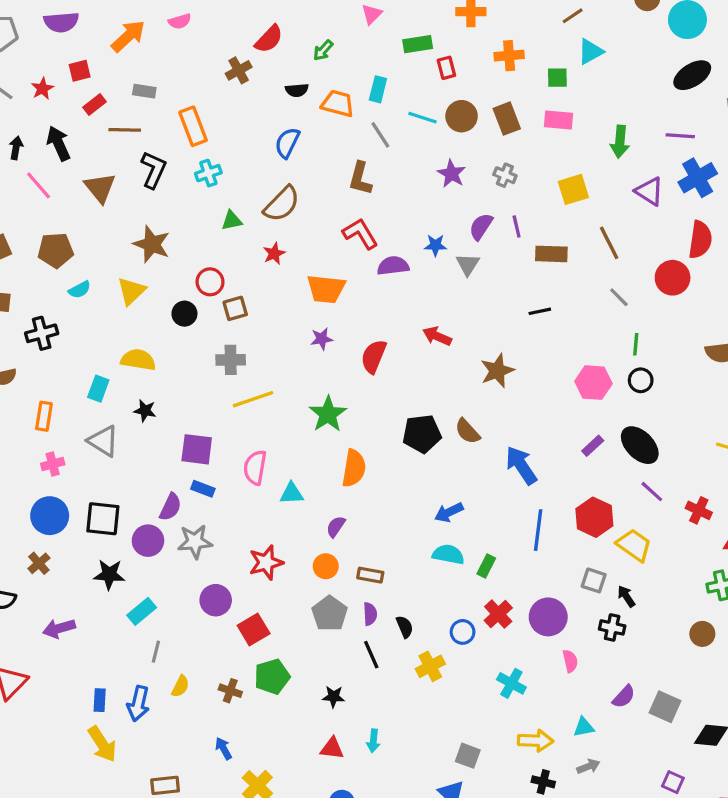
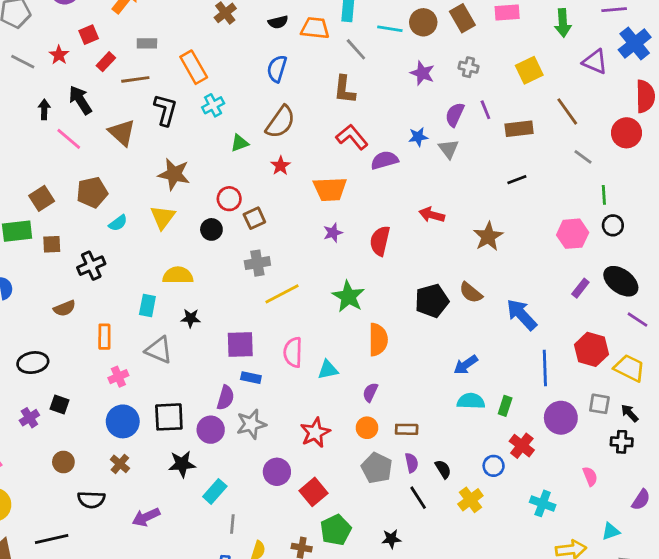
purple circle: (548, 617) -> (561, 418), moved

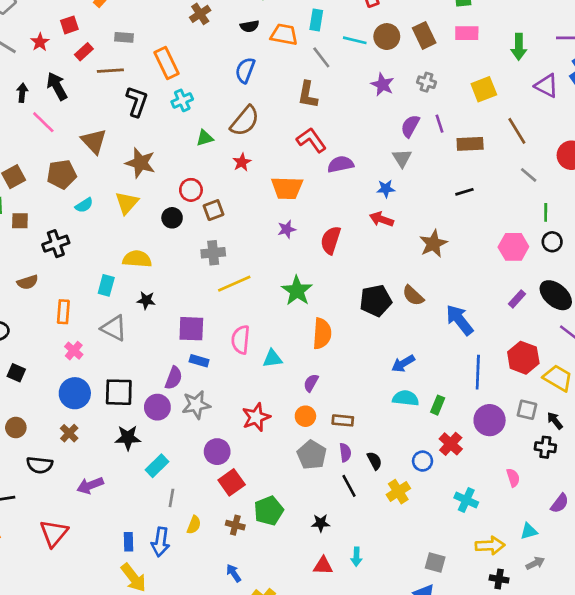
brown triangle: (122, 133) -> (94, 141), moved
blue star: (418, 137) -> (386, 189), moved
pink cross: (118, 377) -> (74, 351), turned -30
red square: (313, 492) -> (232, 482), moved

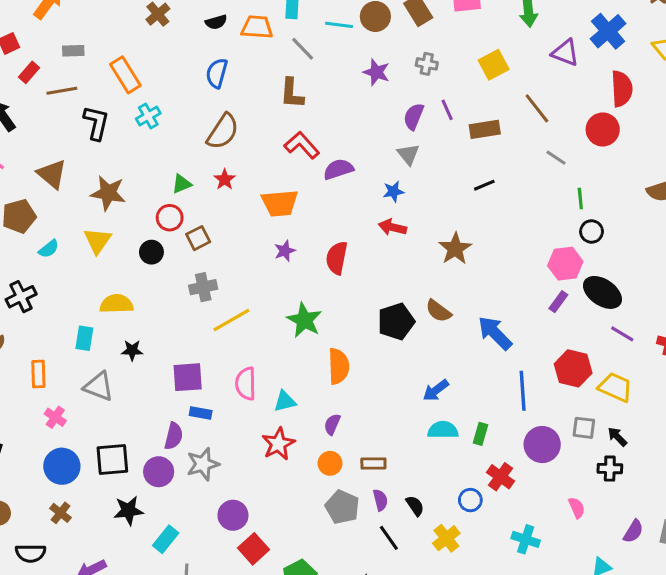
green triangle: (205, 138) -> (182, 184), moved
pink hexagon: (513, 247) -> (565, 264), moved
red star: (256, 417) -> (278, 444), moved

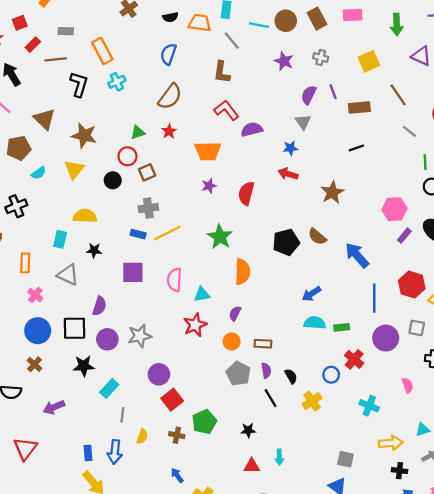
pink hexagon: (565, 264) -> (394, 209), moved
blue rectangle: (201, 413) -> (138, 234), moved
green rectangle: (481, 434) -> (342, 327), turned 64
purple semicircle: (174, 436) -> (99, 306), moved

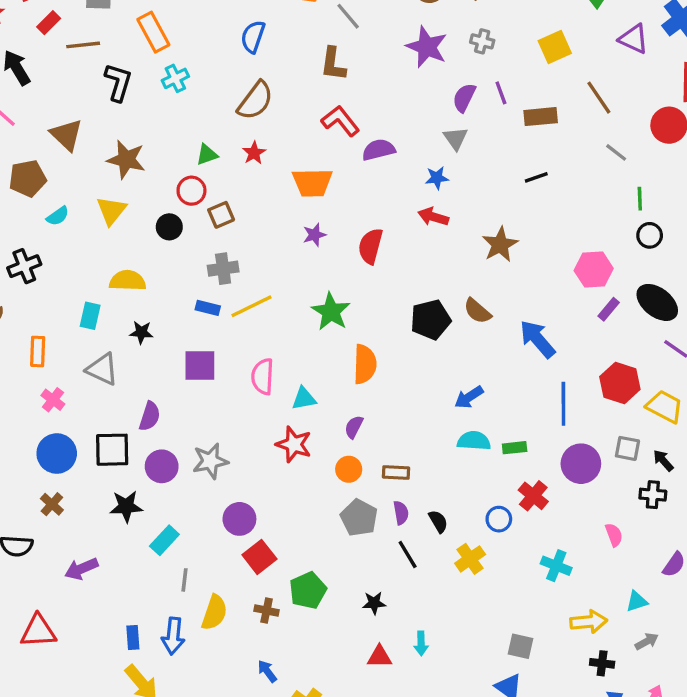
purple star: (284, 61) -> (427, 47), size x1.4
red star: (195, 325) -> (294, 444), turned -30
yellow semicircle: (142, 436) -> (214, 613), size x1.5
red triangle: (25, 449) -> (38, 631), turned 50

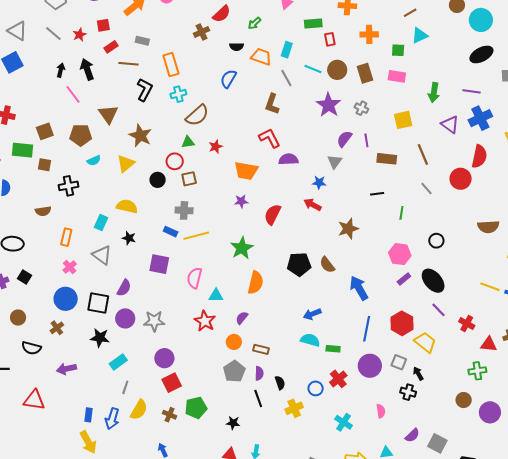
brown semicircle: (255, 101) -> (197, 115), moved
green line: (640, 199) -> (401, 213), moved

